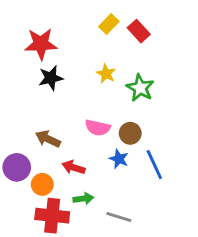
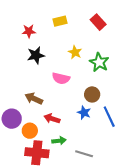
yellow rectangle: (109, 24) -> (60, 21), moved, turned 32
red star: (41, 44) -> (29, 31), size x0.6
pink semicircle: (98, 128) -> (61, 78), moved

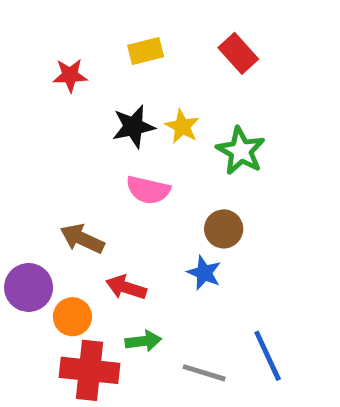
black star: (36, 55) -> (133, 127), moved
blue line: (109, 117) -> (268, 356), moved

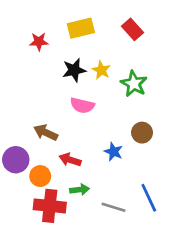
yellow rectangle: (146, 51) -> (81, 28), size x1.4
brown circle: (224, 229) -> (142, 133), moved

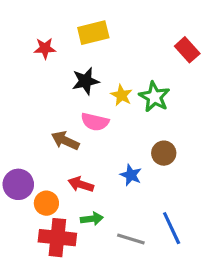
red rectangle: (133, 29) -> (187, 50), moved
yellow star: (101, 70) -> (122, 95), moved
brown arrow: (46, 133) -> (65, 141), moved

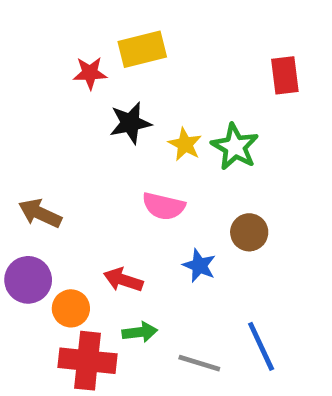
red star: (45, 48) -> (90, 73), moved
red rectangle: (187, 50) -> (285, 75), turned 35
pink semicircle: (95, 122) -> (164, 206), moved
brown arrow: (65, 141) -> (40, 213), moved

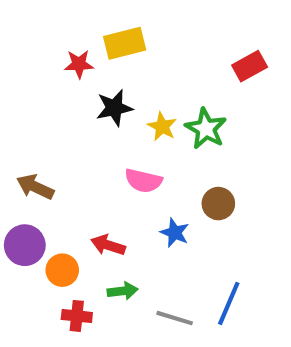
red rectangle: (285, 75) -> (250, 66), turned 68
blue line: (261, 346) -> (229, 303), turned 48
red cross: (88, 361) -> (77, 316), size x0.6

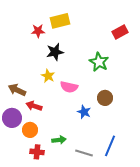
yellow star: (162, 127) -> (48, 76), moved
red arrow: (108, 245) -> (34, 106), moved

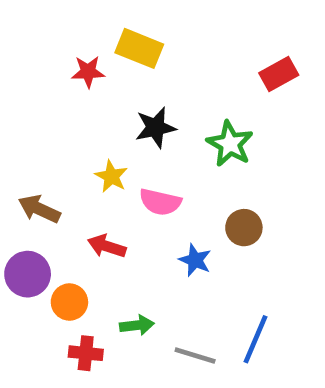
yellow rectangle: (60, 21) -> (139, 48), turned 36
black star: (55, 52) -> (156, 128), moved
red arrow: (34, 106) -> (107, 246), moved

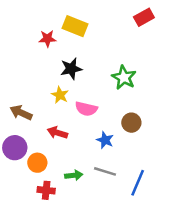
red rectangle: (279, 74) -> (144, 17), moved
black star: (156, 128) -> (71, 69), moved
gray line: (195, 356) -> (105, 171), moved

